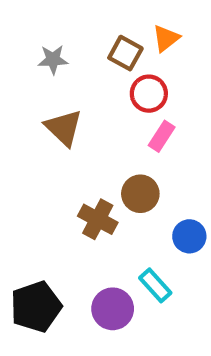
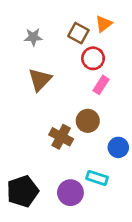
brown triangle: (64, 128) -> (40, 80), turned 30
cyan rectangle: (155, 285) -> (97, 178), turned -30

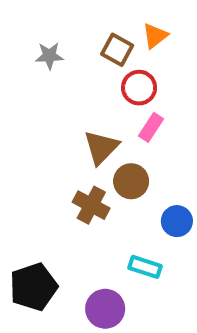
brown triangle: (40, 80) -> (101, 147), moved
purple circle: (70, 193) -> (105, 309), moved

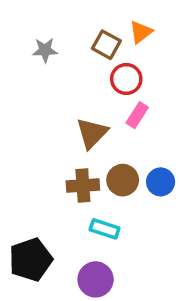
brown circle: (131, 181) -> (123, 180), moved
brown cross: (91, 205) -> (83, 186), turned -32
blue circle: (177, 221) -> (161, 182), moved
cyan rectangle: (145, 267) -> (105, 229), moved

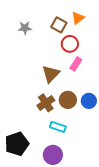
brown cross: (83, 186) -> (46, 103), turned -30

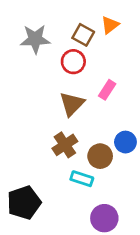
gray star: (25, 28) -> (35, 39), size x1.5
red circle: (70, 44) -> (73, 62), moved
brown circle: (68, 100) -> (100, 156), moved
purple circle: (53, 155) -> (104, 218), moved

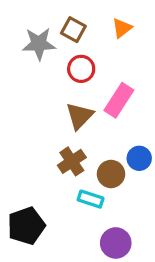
brown square: (83, 35) -> (73, 30), moved
pink rectangle: (107, 90) -> (119, 100), size x1.5

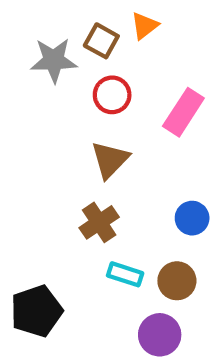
orange triangle: (122, 28) -> (145, 26), moved
pink rectangle: (119, 100) -> (183, 112), moved
brown circle: (111, 174) -> (177, 281), moved

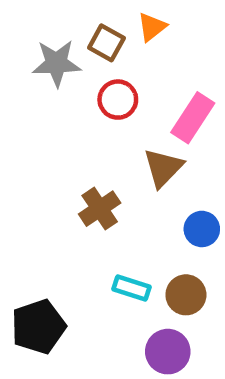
brown triangle: (110, 160) -> (163, 168), moved
brown cross: (99, 222) -> (100, 209), moved

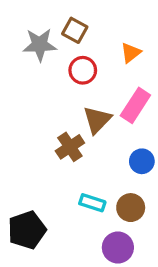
orange triangle: (152, 27) -> (131, 53), moved
pink rectangle: (193, 118) -> (135, 105), moved
brown triangle: (163, 168) -> (97, 120), moved

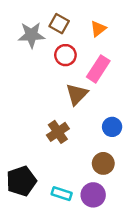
orange triangle: (131, 53) -> (98, 29), moved
pink rectangle: (135, 105) -> (98, 69), moved
brown cross: (70, 147) -> (58, 132), moved
cyan rectangle: (92, 203) -> (62, 194), moved

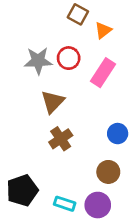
brown square: (59, 24) -> (78, 14), moved
gray star: (31, 35) -> (38, 61), moved
brown triangle: (77, 94) -> (53, 102), moved

